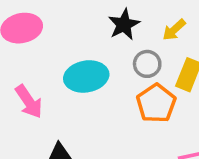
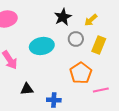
orange pentagon: (156, 103) -> (81, 73), moved

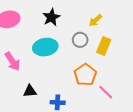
black star: (63, 17) -> (51, 17), moved
pink line: (101, 90) -> (106, 92), turned 56

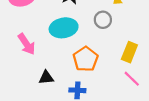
yellow rectangle: (104, 46) -> (129, 52), moved
orange pentagon: (85, 75) -> (86, 59), moved

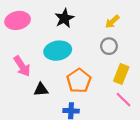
gray circle: (103, 20) -> (109, 46), moved
black triangle: (46, 78) -> (41, 90), moved

